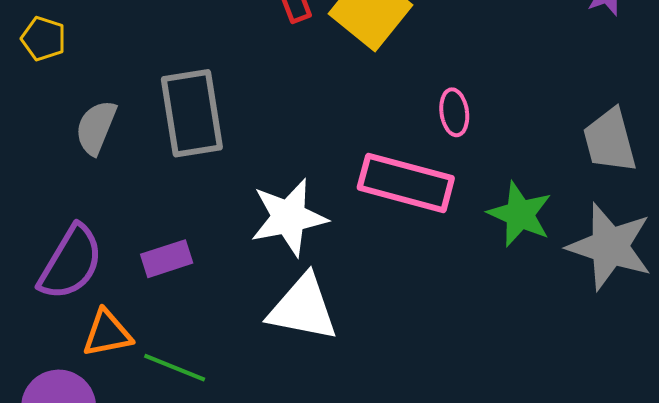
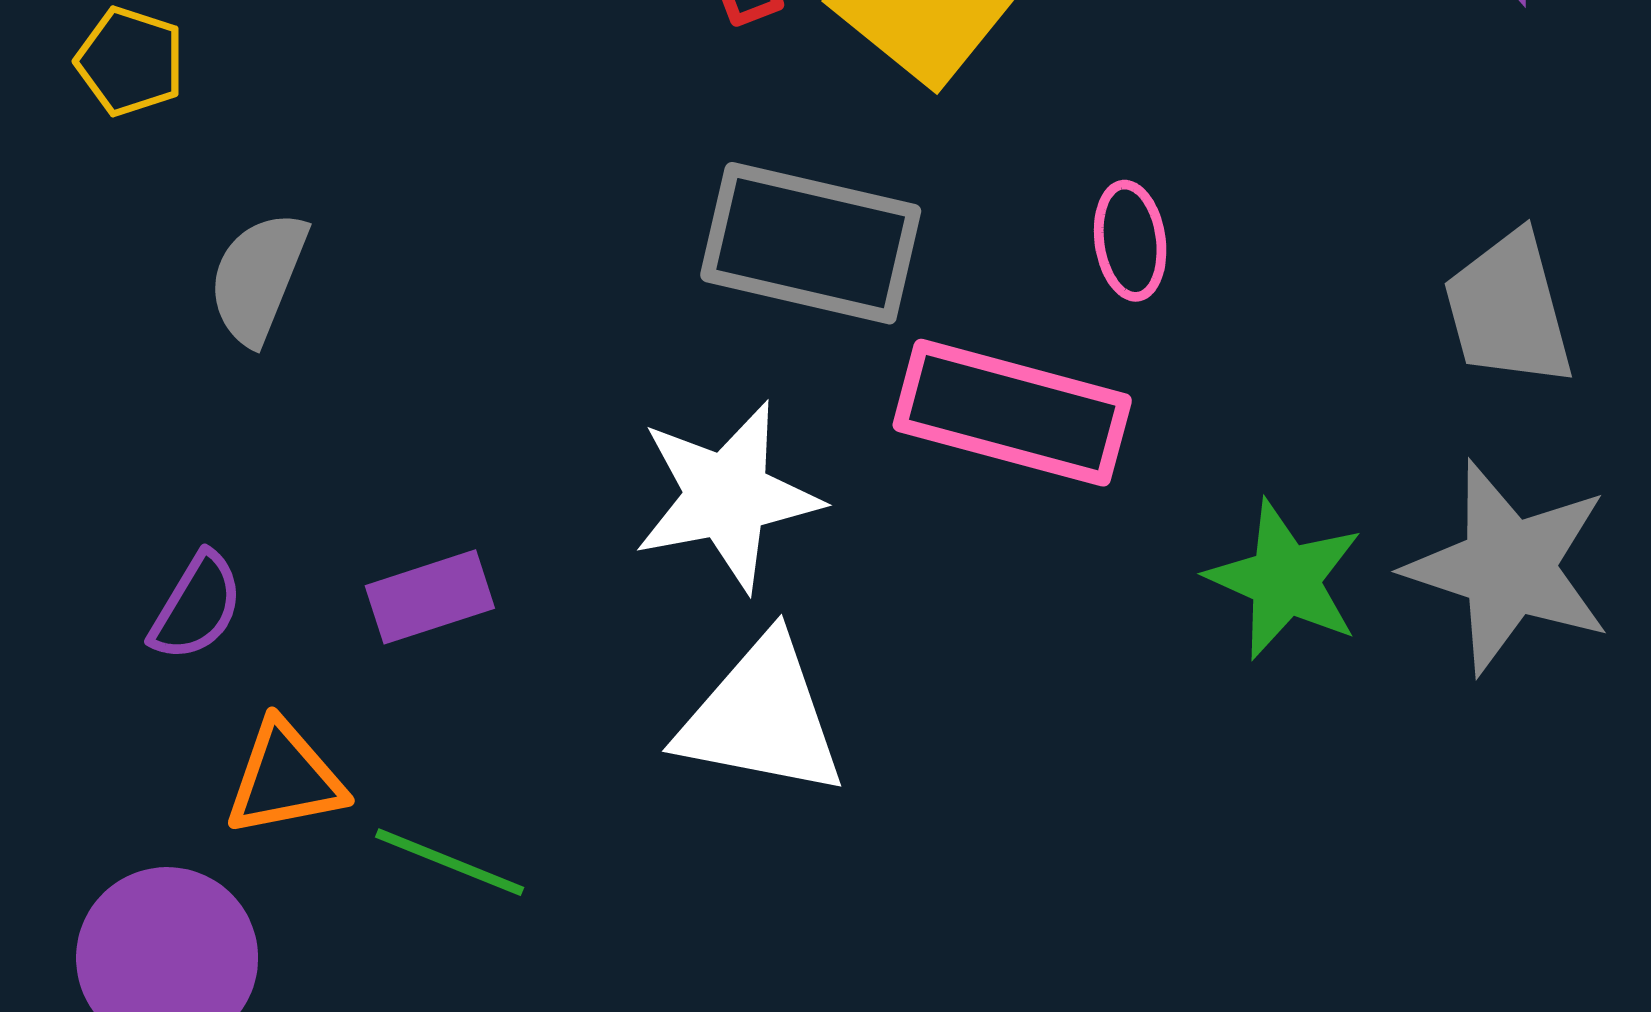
gray rectangle: (192, 113) -> (811, 243), moved, turned -68
green star: (520, 214) -> (1285, 580), moved
purple semicircle: (71, 263) -> (197, 607), size x0.6

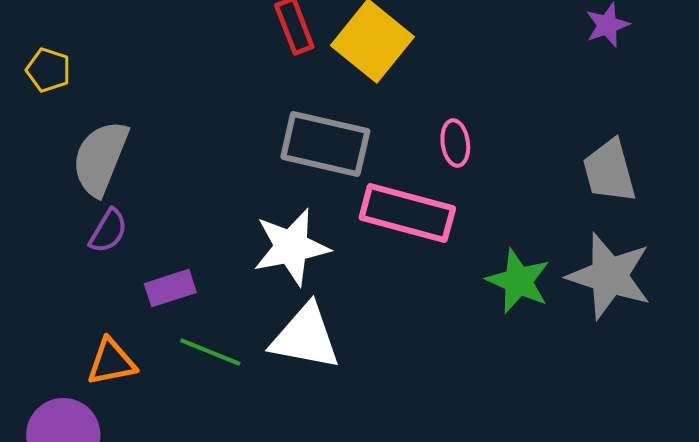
gray semicircle: (258, 278) -> (100, 158), size x1.4
purple semicircle: (197, 607) -> (108, 231), moved
green line: (450, 862) -> (210, 352), moved

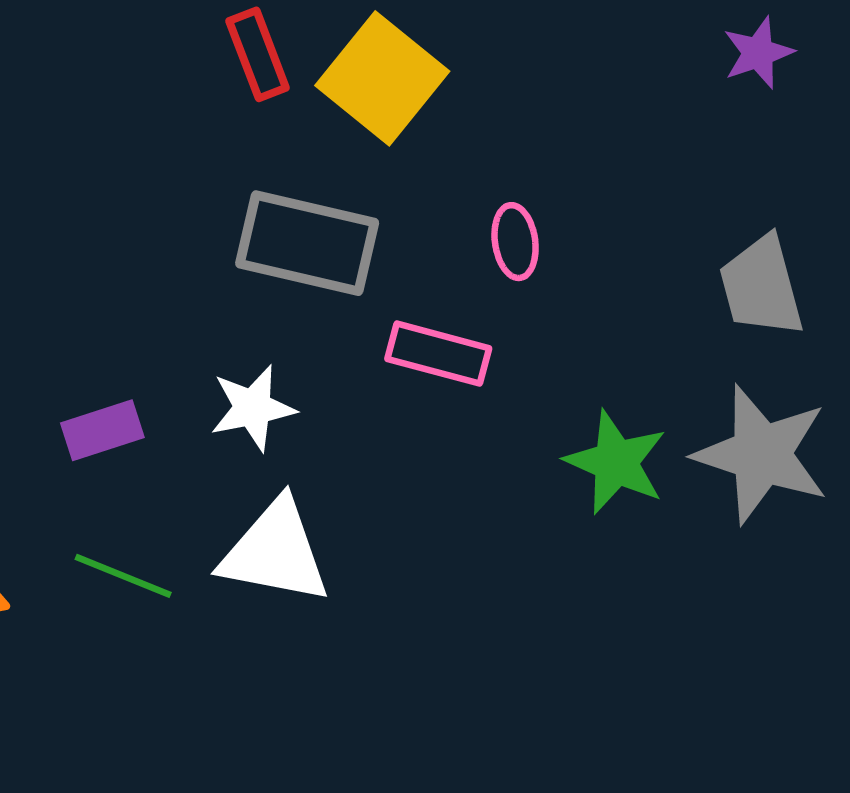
pink rectangle: (407, 213) -> (438, 354), size x0.7
white star: (291, 247) -> (253, 408), size x0.7
purple rectangle: (170, 288) -> (102, 430), moved

